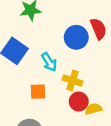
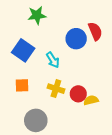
yellow cross: (73, 81) -> (56, 89), moved
orange square: (38, 92) -> (22, 85), moved

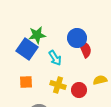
green star: (37, 15) -> (37, 35), moved
red semicircle: (95, 31) -> (85, 49), moved
yellow semicircle: (91, 100) -> (100, 80), moved

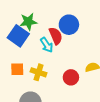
red semicircle: (85, 49) -> (56, 36), moved
yellow cross: (58, 85) -> (39, 72), moved

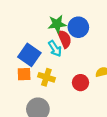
green star: (28, 22) -> (57, 24), moved
blue square: (18, 36) -> (29, 55), moved

